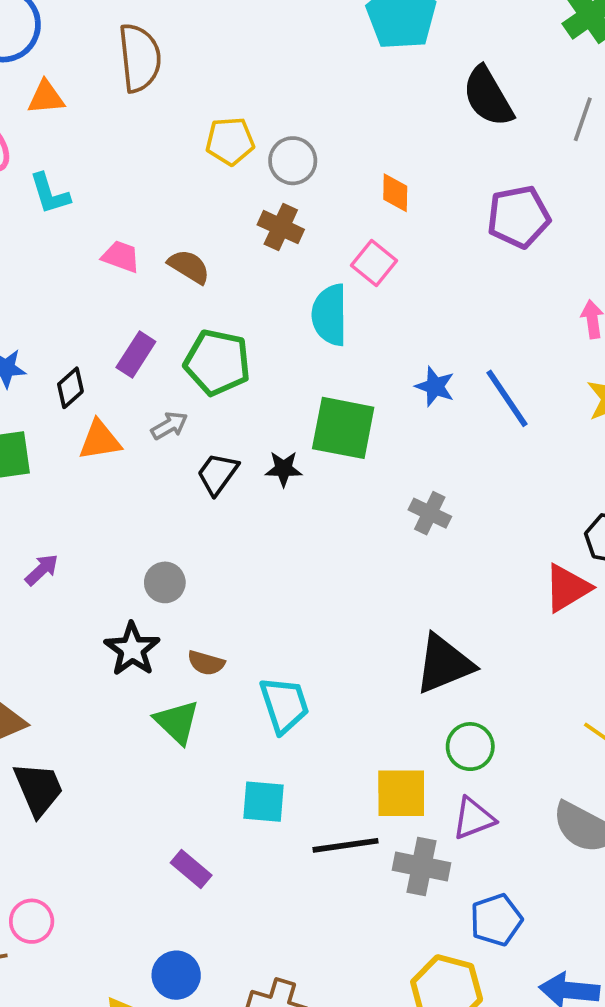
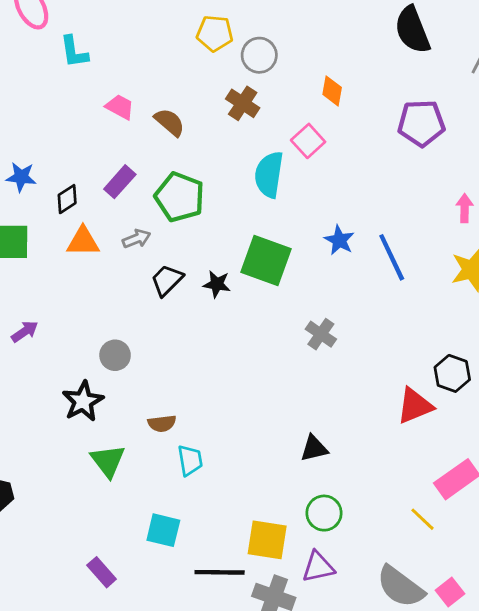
brown semicircle: (206, 663) -> (162, 423), moved, turned -32
black triangle: (444, 664) -> (314, 448), size x0.6
cyan trapezoid: (284, 705) -> (190, 460), size x0.7

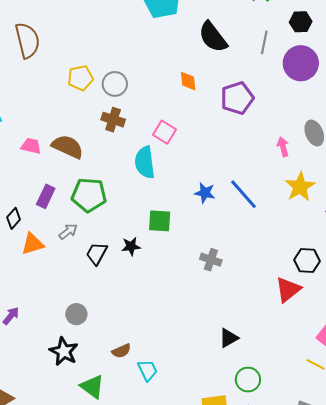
orange diamond: (332, 91) -> (188, 81), moved
brown semicircle: (170, 122) -> (68, 147), size x1.4
green square: (266, 261) -> (160, 221), size x0.7

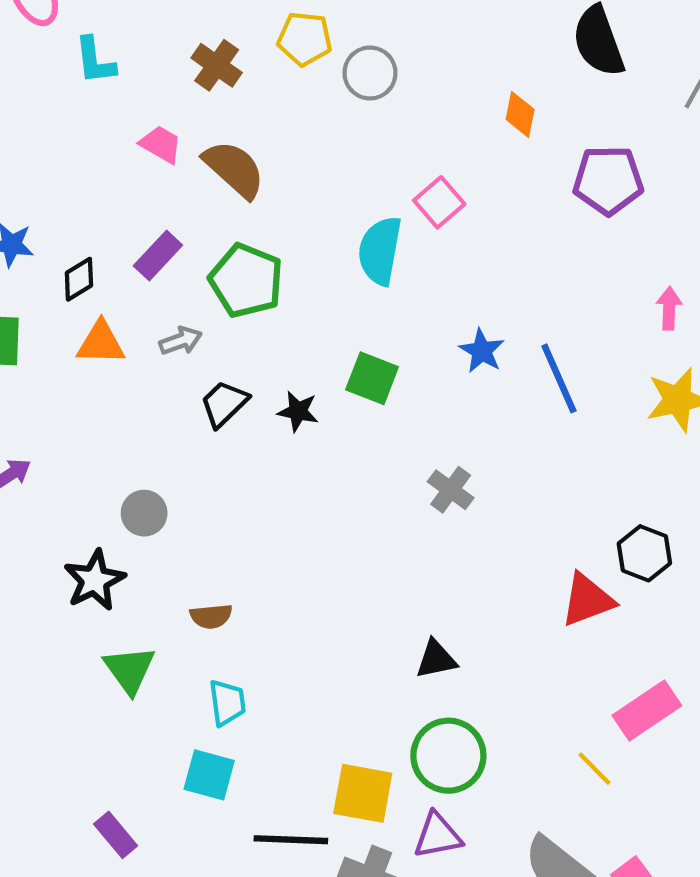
brown cross: (113, 120) -> (217, 65), moved
cyan trapezoid: (147, 370) -> (227, 703), moved
green circle: (248, 380) -> (448, 756), size x1.4

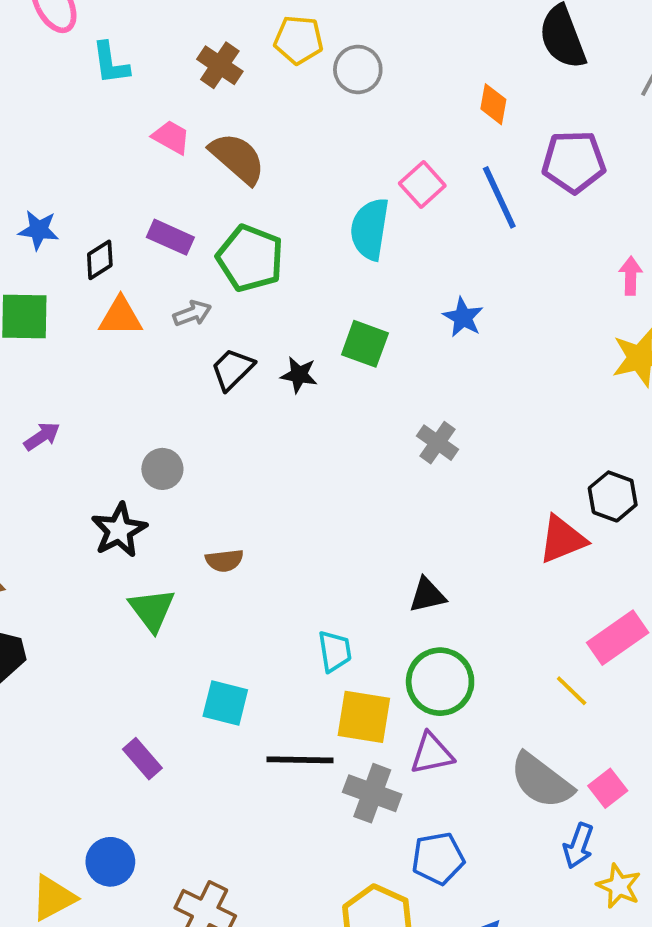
purple rectangle: (158, 255) -> (170, 237), turned 72
blue line: (559, 378) -> (499, 197), moved
cyan trapezoid: (227, 703) -> (335, 651), moved

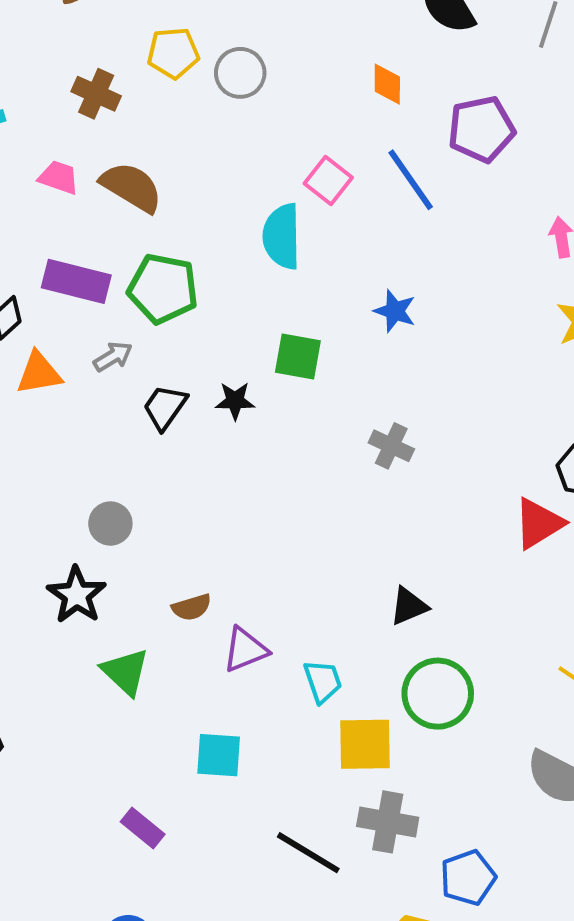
purple rectangle: (170, 237) -> (76, 281), size x1.4
purple triangle: (432, 754) -> (245, 650), moved
black line: (300, 760) -> (308, 853), moved, turned 40

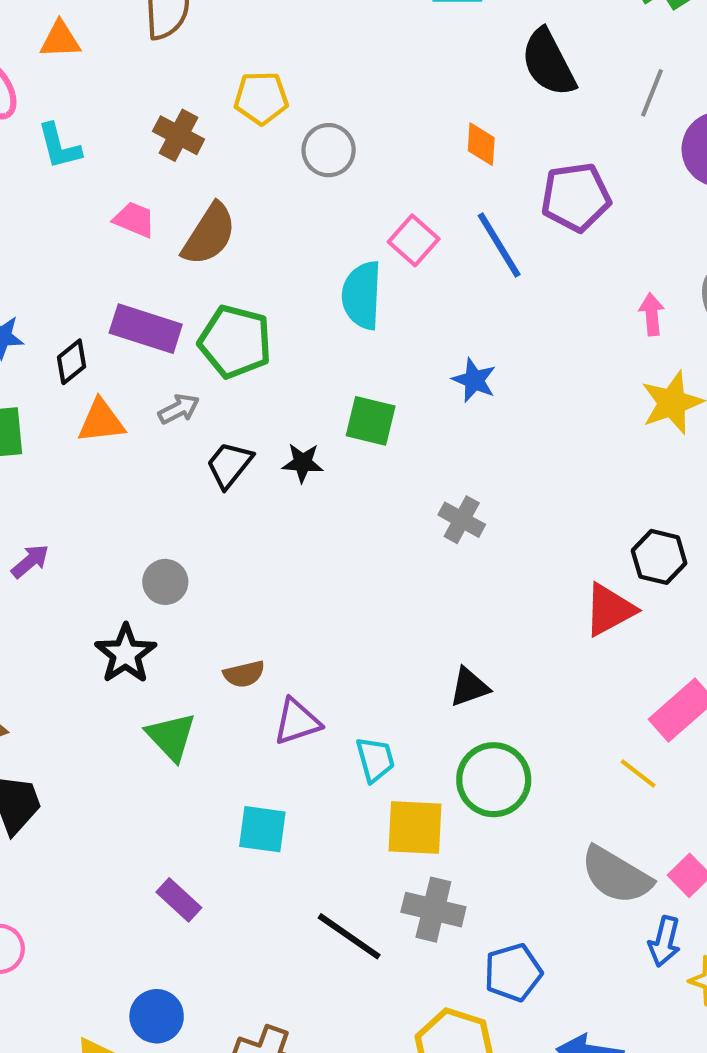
gray circle: (240, 73) -> (329, 150), moved
brown semicircle: (131, 187) -> (209, 234), turned 88

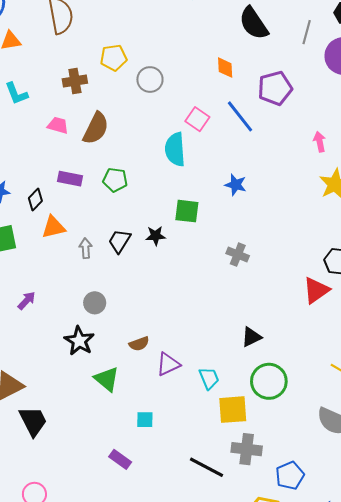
brown cross: (179, 135) -> (75, 81), turned -30
purple rectangle: (146, 329) -> (70, 179), size x0.7
green pentagon: (235, 342) -> (115, 180), size x0.7
gray arrow: (179, 409) -> (86, 248), moved, turned -60
cyan square: (262, 829) -> (145, 420), moved, size x0.7

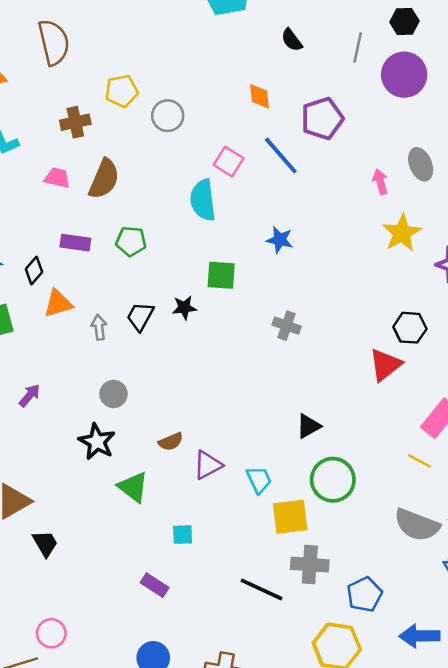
black semicircle: (254, 23) -> (292, 40), size x0.6
black trapezoid: (33, 421) -> (45, 543), size x0.7

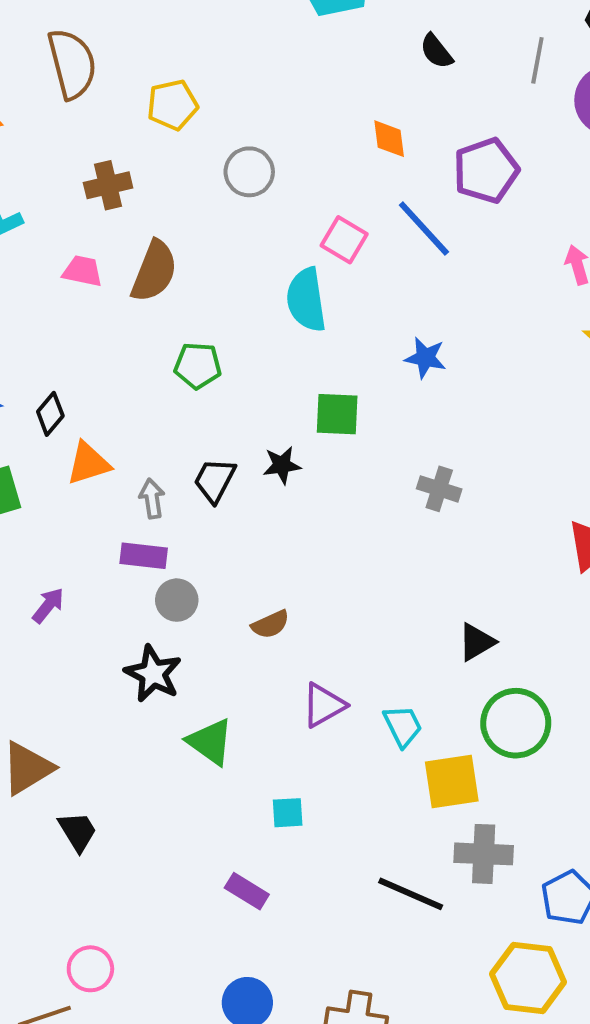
yellow pentagon: (121, 91) -> (172, 105), moved
purple rectangle: (75, 243) -> (144, 556), moved
brown semicircle: (171, 442) -> (270, 624), moved

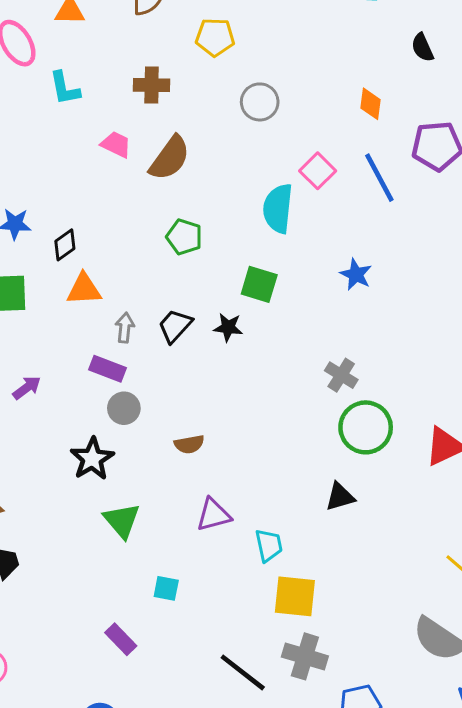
green square: (337, 414) -> (259, 284), moved
green circle: (516, 723) -> (366, 427), moved

